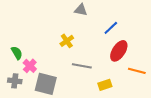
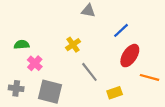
green semicircle: (17, 53) -> (22, 45), moved, turned -64
pink cross: (30, 66) -> (35, 63), moved
gray line: (82, 66) -> (89, 72), turned 42

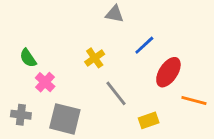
blue line: (121, 30) -> (144, 45), moved
green semicircle: (22, 45) -> (28, 58), turned -120

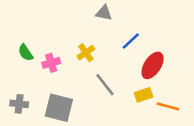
pink cross: (45, 82) -> (51, 63), moved, turned 30
orange line: (194, 101) -> (168, 106), moved
yellow rectangle: (149, 120) -> (144, 95), moved

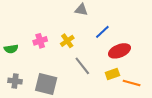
green semicircle: (26, 53) -> (11, 49), moved, turned -64
pink cross: (51, 63) -> (40, 41), moved
red ellipse: (153, 65) -> (119, 51), turned 35

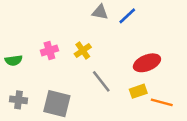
blue line: (102, 32) -> (127, 16), moved

